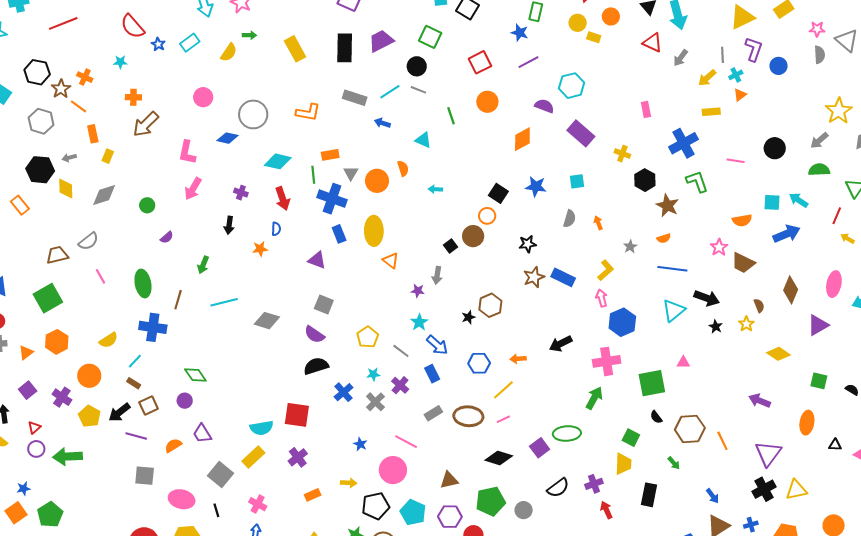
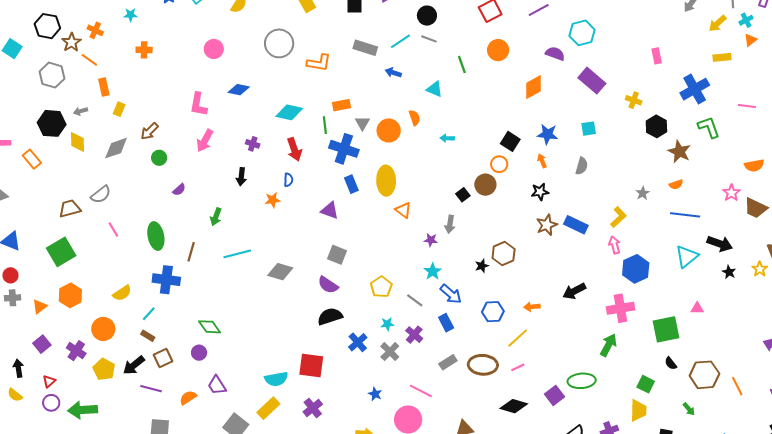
gray circle: (253, 114) -> (279, 43), moved
brown arrow: (146, 124) -> (149, 131), moved, size x0.7
orange arrow: (598, 223) -> (542, 161), moved

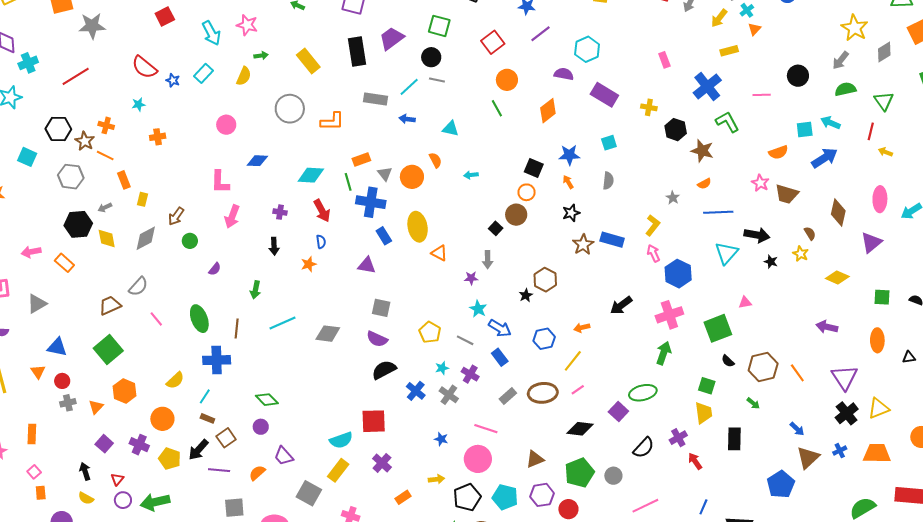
green line: (462, 64) -> (497, 108), moved

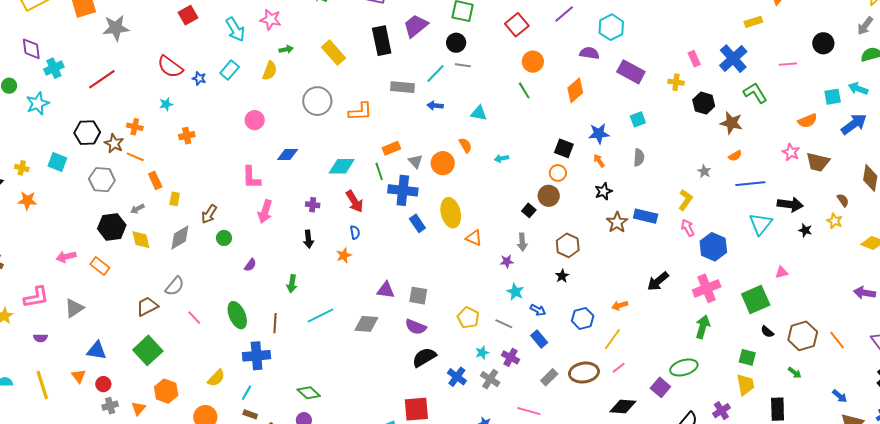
pink rectangle: (664, 60) -> (694, 59), moved
purple triangle: (367, 265) -> (386, 290), moved
brown hexagon: (545, 280) -> (568, 245), moved
blue arrow: (500, 328) -> (538, 310), size x0.7

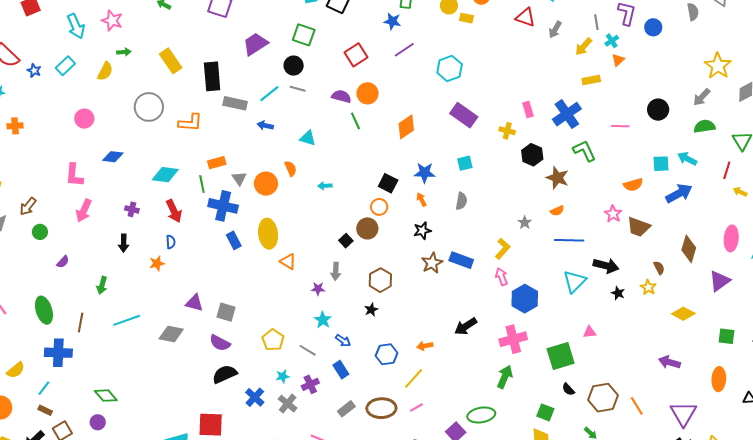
black rectangle: (382, 41) -> (212, 76), moved
purple semicircle: (589, 53) -> (341, 96), moved
purple cross: (511, 357) -> (310, 384), turned 30

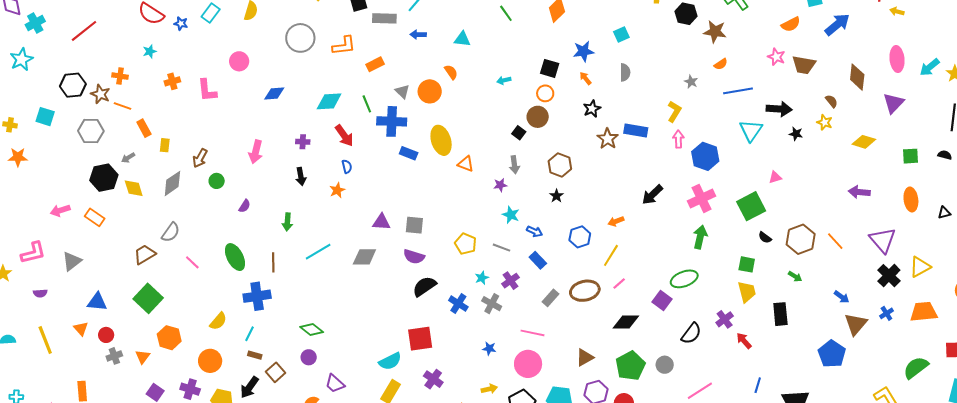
orange rectangle: (217, 163) -> (375, 64), moved
pink L-shape: (74, 175) -> (207, 90), moved
cyan arrow: (325, 186) -> (504, 80), moved
blue rectangle: (234, 240) -> (409, 153), turned -30
pink arrow: (502, 277) -> (678, 139), turned 30

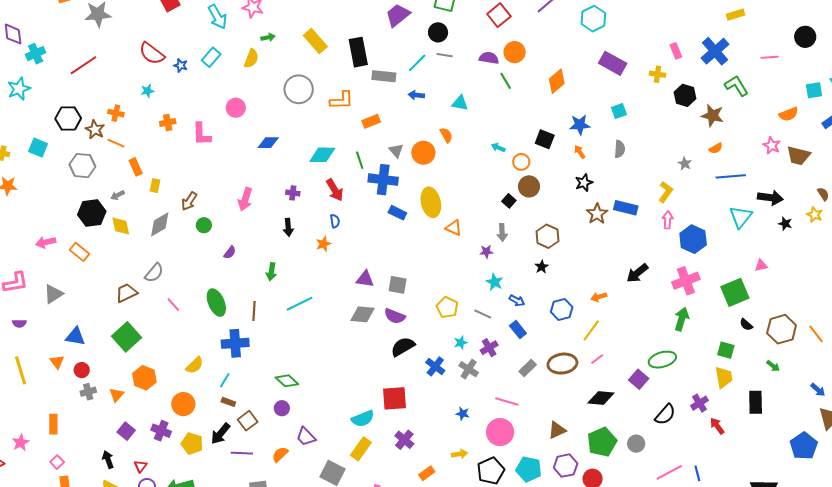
cyan arrow: (504, 80) -> (498, 148), turned 32
orange circle: (545, 93) -> (521, 162), moved
gray diamond: (364, 257) -> (362, 314), moved
blue line: (758, 385) -> (697, 473), moved, turned -35

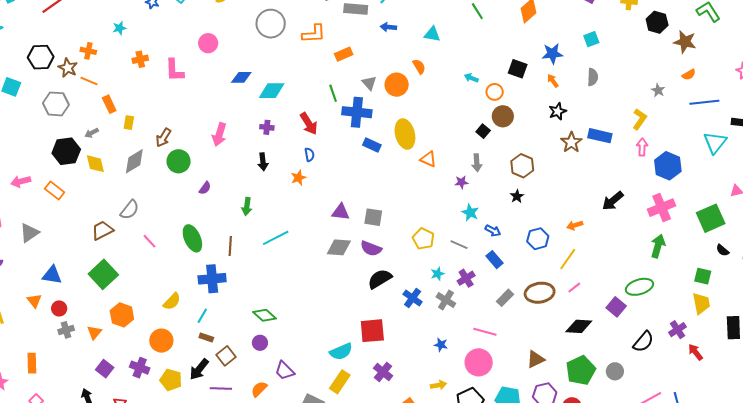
cyan diamond: (322, 155) -> (272, 91), moved
green circle: (204, 225) -> (179, 161), size x1.5

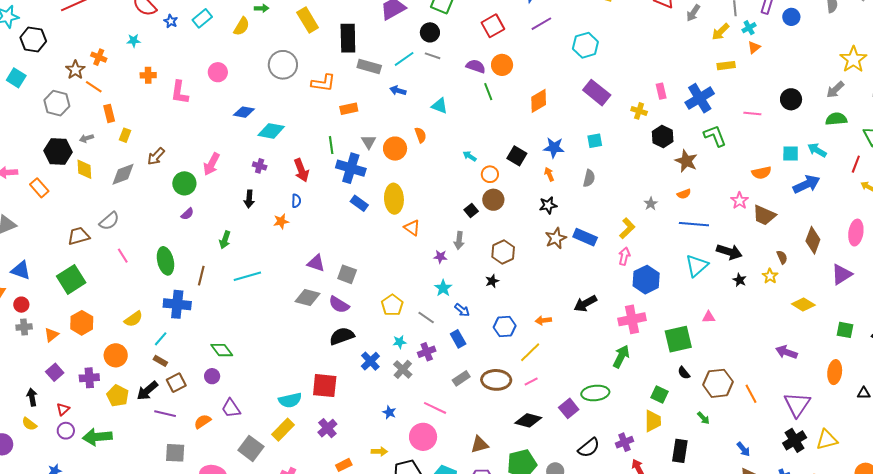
black hexagon: (41, 57) -> (33, 39), moved
green circle: (179, 161) -> (184, 183), moved
purple cross: (140, 368) -> (89, 378), turned -36

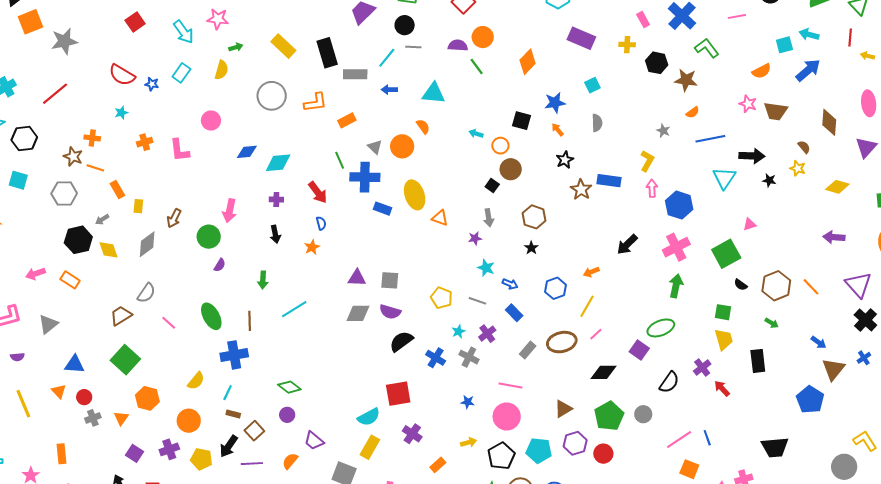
cyan triangle: (440, 106) -> (434, 93), size x1.4

